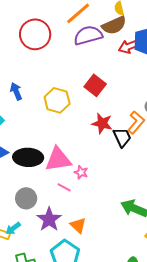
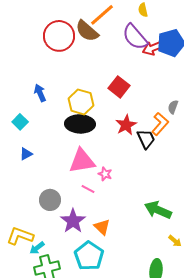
brown semicircle: (114, 25) -> (87, 31), moved, turned 65
purple semicircle: (88, 35) -> (135, 37), moved, turned -116
red star: (102, 123) -> (126, 125), turned 30
black ellipse: (28, 157) -> (80, 124), moved
cyan arrow: (13, 228) -> (37, 248), moved

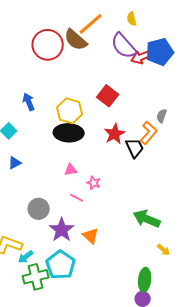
pink triangle: (82, 161) -> (71, 170), size x0.5
cyan pentagon: (89, 256) -> (61, 265), moved

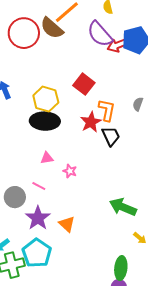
orange L-shape: (149, 133) -> (107, 110), moved, turned -30
pink line: (77, 198) -> (39, 186), moved

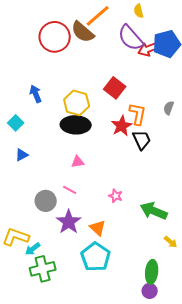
pink star: (70, 171) -> (116, 196), moved
cyan pentagon: (37, 253) -> (96, 257), moved

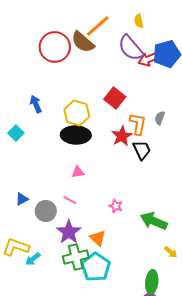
gray semicircle: (169, 108) -> (160, 118), moved
blue triangle: (22, 155) -> (22, 199), moved
green cross: (43, 269) -> (76, 257), moved

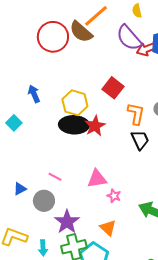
red star: (122, 136) -> (95, 126), moved
pink triangle: (78, 172) -> (97, 179), moved, size x1.5
pink line: (70, 200) -> (55, 177), moved
orange triangle: (98, 238) -> (108, 228), moved
cyan arrow: (33, 259) -> (43, 248), moved, turned -56

